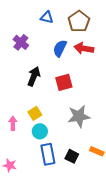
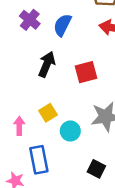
blue semicircle: (60, 48) -> (62, 25), moved
cyan circle: (40, 131) -> (70, 131), moved
blue rectangle: (48, 154) -> (39, 160), moved

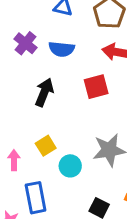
blue semicircle: (62, 25) -> (62, 49), turned -110
red square: (86, 72) -> (96, 87), moved

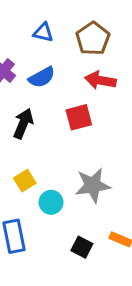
blue semicircle: (62, 49) -> (42, 77), turned -35

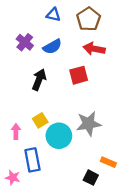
cyan circle: (51, 202) -> (59, 136), size x1.5
black square: (82, 247) -> (91, 178), moved

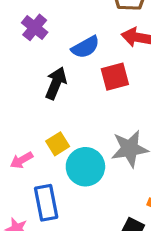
blue semicircle: (52, 47) -> (85, 47), moved
pink arrow: (16, 131) -> (22, 160), turned -120

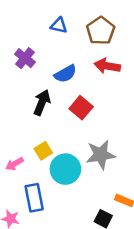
red square: (115, 77) -> (81, 108), moved, turned -35

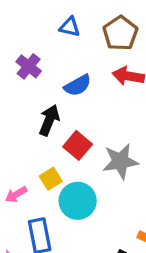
red square: (81, 108) -> (78, 145), moved
gray star: (101, 155) -> (120, 161), moved

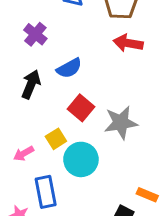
blue semicircle: (78, 85) -> (69, 68), moved
black arrow: (49, 120) -> (31, 84), moved

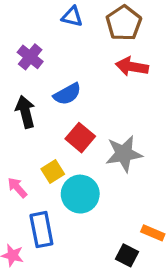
black arrow: (31, 84) -> (25, 112), turned -36
pink arrow: (24, 154) -> (17, 188), turned 78

